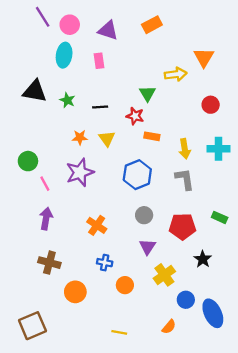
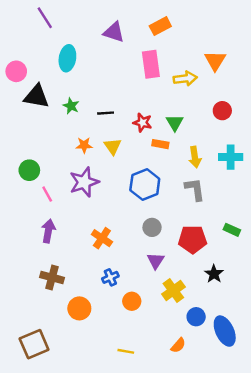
pink circle: (70, 25) -> (16, 71), moved
pink rectangle: (99, 61) -> (151, 64), moved, size x1.6
green triangle: (147, 93) -> (175, 123), moved
blue cross: (105, 263) -> (110, 277), turned -35

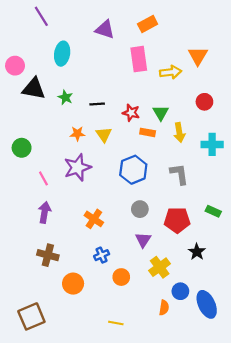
yellow arrow: (195, 157) -> (179, 132), moved
green circle: (29, 170) -> (22, 148), moved
orange semicircle: (178, 345) -> (164, 308), moved, turned -32

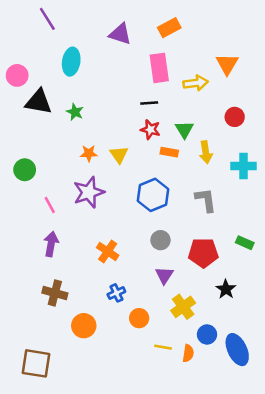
black line: (97, 104) -> (149, 103), moved
brown square: (31, 316) -> (36, 363), turned 32
yellow line: (116, 323) -> (163, 347), moved

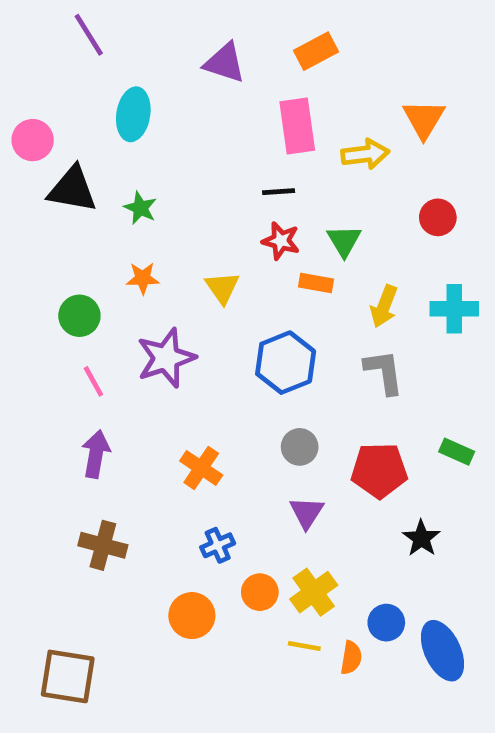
yellow arrow: (206, 152) -> (384, 306), moved, turned 30
orange star: (89, 153) -> (143, 278), moved
green circle: (25, 170) -> (79, 316), moved
yellow cross: (183, 307) -> (314, 592), moved
orange circle: (84, 326) -> (192, 616), moved

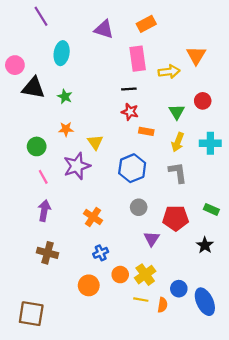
green triangle: (344, 241) -> (177, 112), moved
yellow triangle: (222, 288) -> (95, 142), moved
purple triangle: (307, 512) -> (152, 239), moved
black star: (421, 538) -> (205, 245), moved

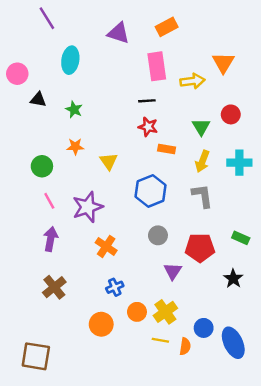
black triangle: (33, 88) -> (38, 100), size x0.6
purple star: (77, 166) -> (88, 207), moved
brown cross: (47, 253) -> (54, 287), turned 36

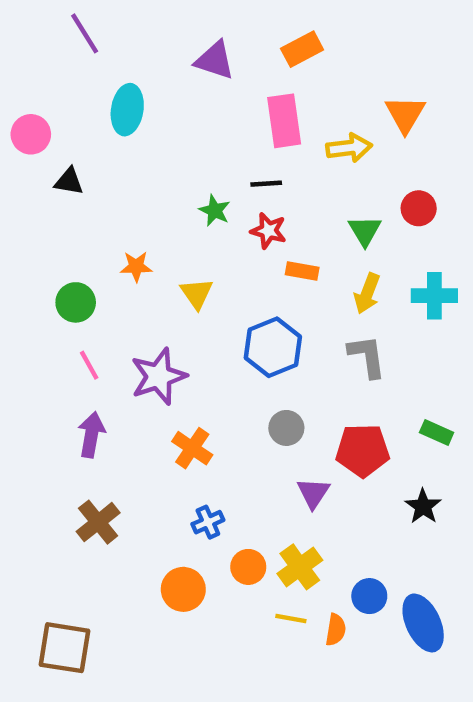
green star: (74, 109) -> (215, 211), moved

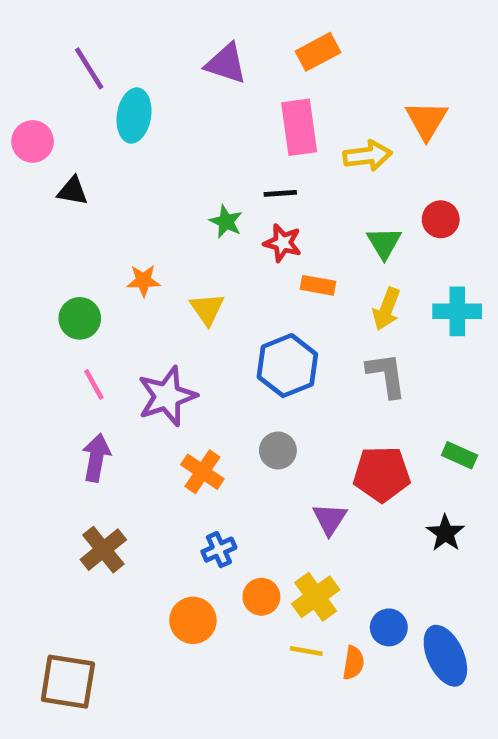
purple line: (85, 33) -> (89, 68), moved
gray circle: (286, 428) -> (278, 450), moved

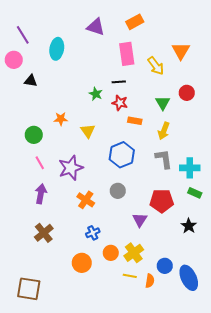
purple line: (89, 68) -> (23, 35), moved
yellow arrow: (368, 156) -> (156, 66), turned 60
cyan cross: (457, 311) -> (190, 168), moved

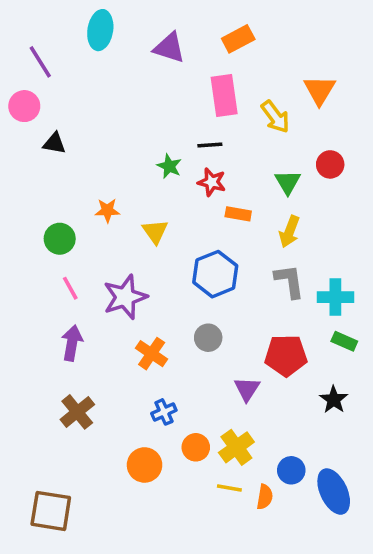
cyan ellipse: (57, 49) -> (100, 30), moved

